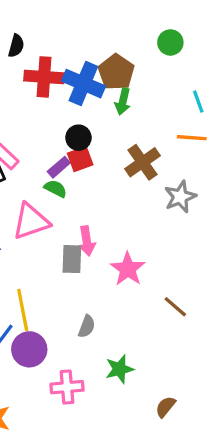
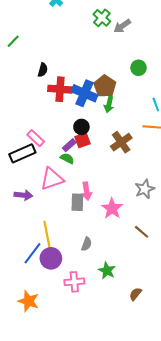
gray star: (180, 197) -> (145, 189), moved
green star: (120, 369) -> (107, 271), turned -30

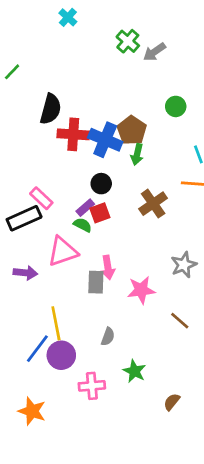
black semicircle: (43, 70) -> (51, 109), size x1.6
red square: (82, 140) -> (100, 213), moved
pink star: (112, 208) -> (141, 290), turned 30

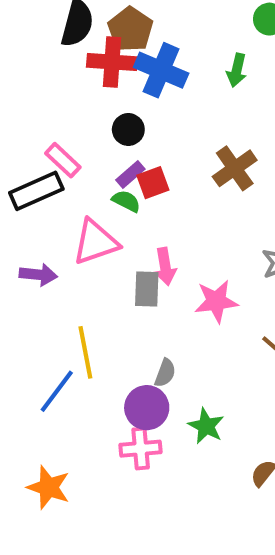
brown pentagon: (132, 130) -> (130, 29), moved
green arrow: (137, 154) -> (237, 70), moved
black circle: (101, 184) -> (128, 129), moved
purple circle: (61, 355) -> (147, 408), moved

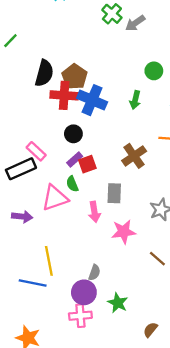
green semicircle: (126, 201) -> (72, 184), moved, turned -140
gray rectangle: (147, 289) -> (114, 193), moved
blue line: (57, 391) -> (33, 283), turned 64

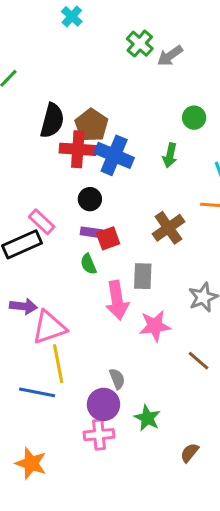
purple rectangle: (75, 159) -> (91, 232), turned 49
pink triangle: (55, 198) -> (49, 327), moved
pink arrow: (94, 212) -> (117, 300), size x1.4
gray semicircle: (94, 273) -> (117, 379), turned -42

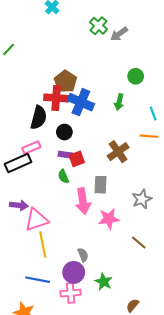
black semicircle: (52, 121) -> (39, 118), moved
pink rectangle: (42, 222) -> (31, 148), turned -66
blue line: (37, 392) -> (38, 280), moved

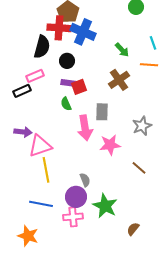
green arrow: (119, 102) -> (122, 50), moved, turned -56
black rectangle: (18, 163) -> (22, 91), size x0.7
green star: (104, 282) -> (105, 206), size x1.4

